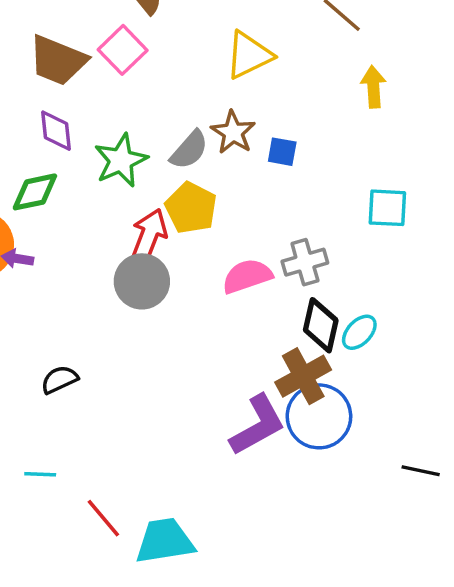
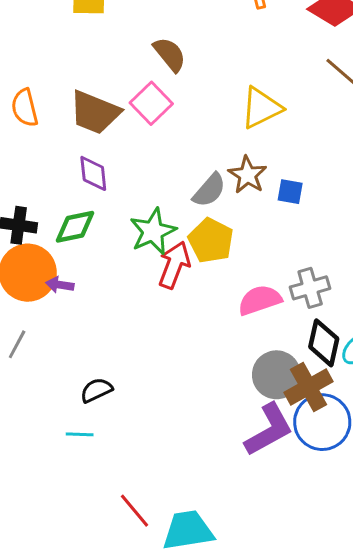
green star: (121, 160) -> (153, 231), moved
gray circle: (142, 281) -> (276, 375), moved
cyan line: (40, 474) -> (80, 434), moved

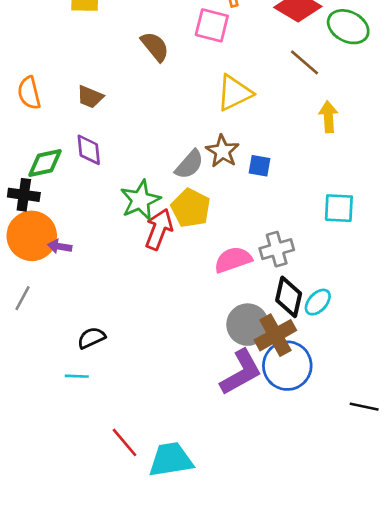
pink square: (151, 103) -> (212, 25), moved, turned -32
brown trapezoid: (95, 112) -> (90, 97), size x0.6
green diamond: (75, 227) -> (45, 163), moved

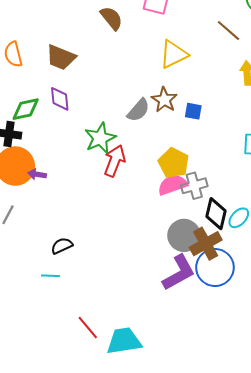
brown trapezoid: (90, 97) -> (61, 57), size x1.4
yellow pentagon: (191, 208) -> (174, 163), moved
gray cross: (277, 249) -> (194, 186), moved

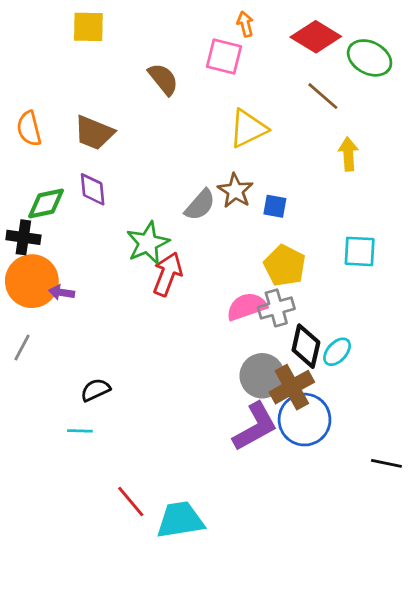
yellow pentagon: (174, 163) -> (285, 266), moved

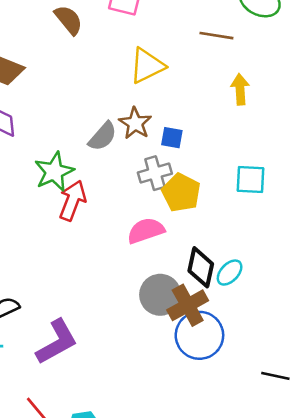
brown line: (323, 96) -> (216, 36), turned -32
gray cross: (276, 308) -> (155, 173), moved
purple L-shape: (255, 427) -> (57, 342), moved

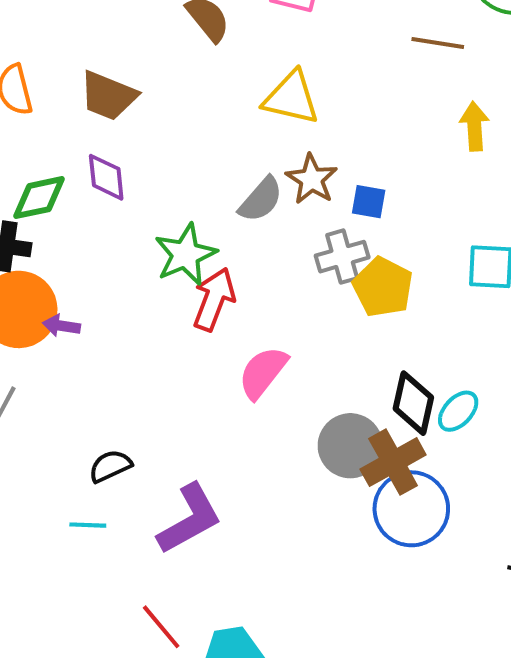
yellow triangle: (147, 66) -> (291, 98), moved, turned 39
pink semicircle: (146, 231) -> (263, 372), moved, turned -33

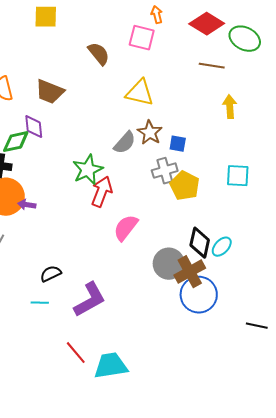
purple diamond: (106, 177) -> (34, 127), moved

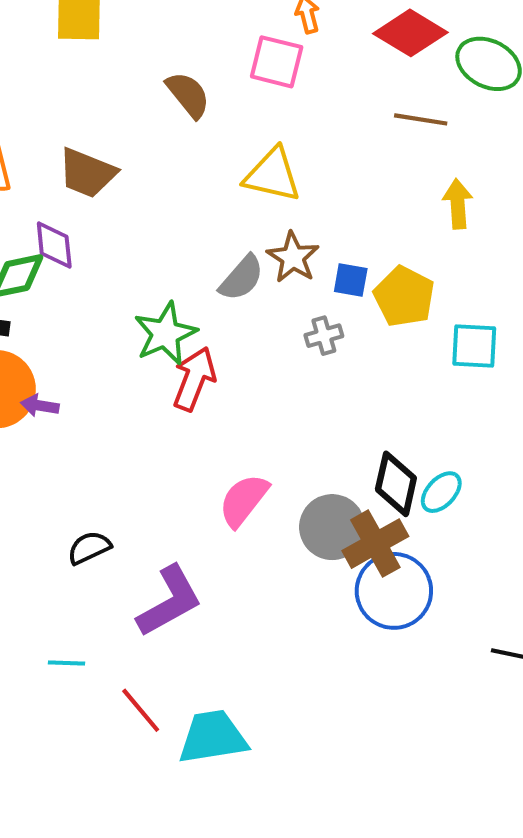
gray cross: (165, 171) -> (324, 336), size x0.7
yellow pentagon: (185, 186) -> (404, 297), moved
pink semicircle: (126, 228) -> (244, 500), moved
cyan line: (40, 303) -> (67, 663), moved

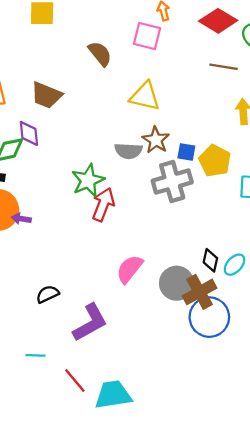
gray semicircle: (242, 278) -> (128, 151), turned 52
gray cross: (324, 336) -> (172, 182), size x2.0
black diamond: (396, 484) -> (210, 260), size x0.7

